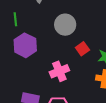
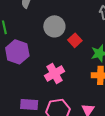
red square: (82, 49) -> (75, 40), moved

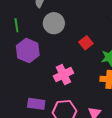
gray circle: (54, 26) -> (54, 23), moved

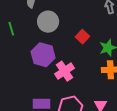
purple hexagon: (28, 51) -> (43, 55), moved

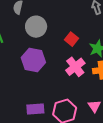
pink cross: (65, 71) -> (75, 67), moved

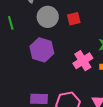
red square: (71, 39) -> (74, 19), moved, turned 32

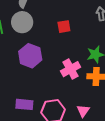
gray circle: (48, 17) -> (22, 22), moved

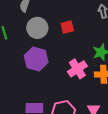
gray circle: (22, 22) -> (37, 28), moved

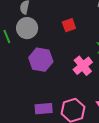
gray circle: (37, 28) -> (27, 28), moved

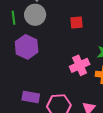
purple hexagon: (41, 60) -> (27, 47), moved

